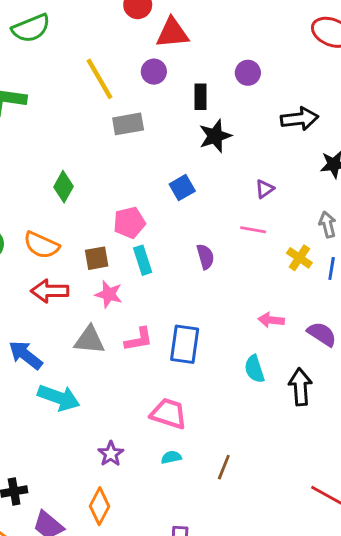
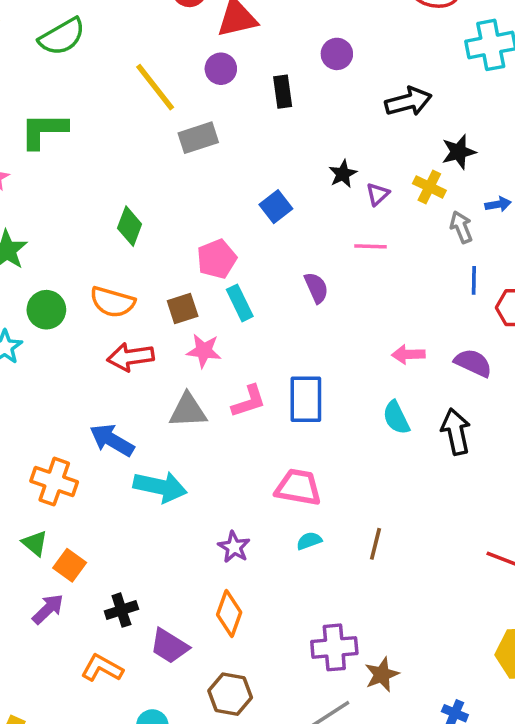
black star: (215, 136) -> (343, 174), moved, size x0.7
yellow cross: (299, 258) -> (429, 187), moved

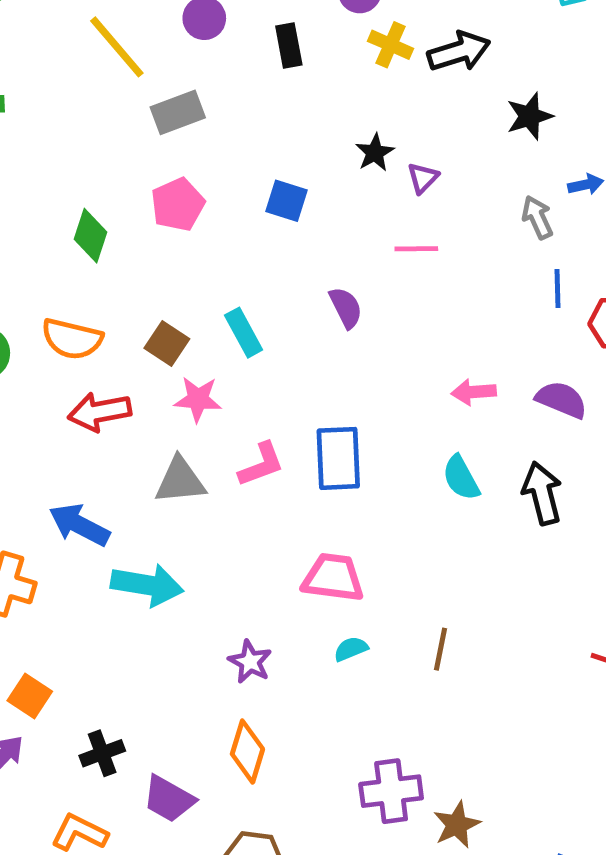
yellow cross: (429, 187) -> (391, 45), moved
blue square: (276, 207) -> (286, 201), turned -32
pink pentagon: (217, 259) -> (178, 204), moved
brown square: (183, 309) -> (167, 343), turned -36

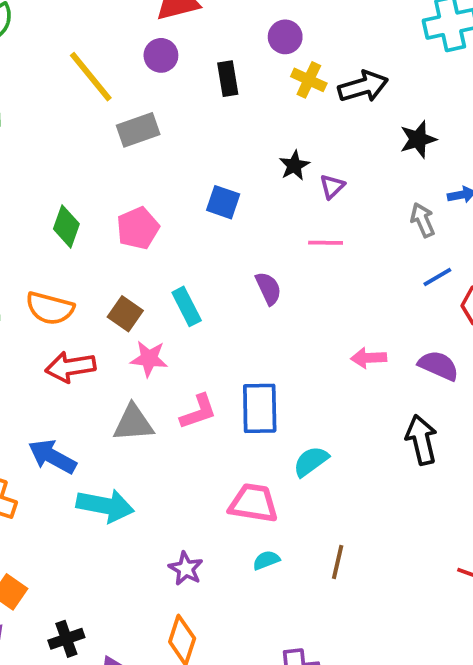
pink pentagon: (178, 204) -> (138, 228), moved
blue line: (558, 289) -> (437, 277), turned 60
cyan semicircle: (461, 478) -> (311, 461), moved, turned 81

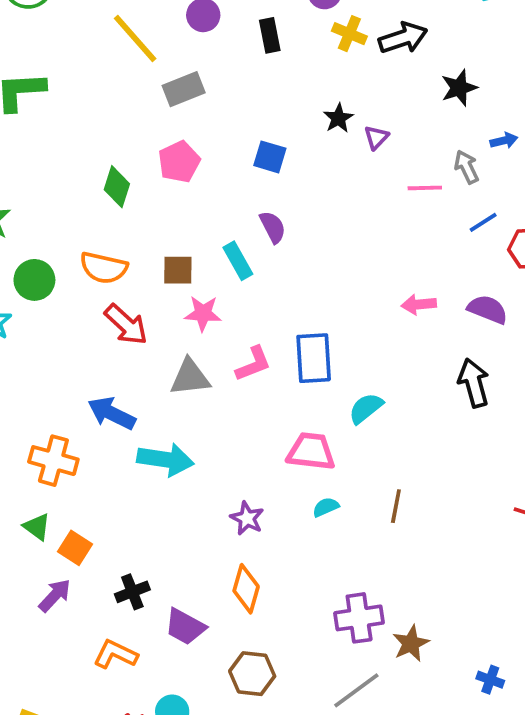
pink pentagon: (138, 228) -> (179, 162), moved
pink line: (326, 243) -> (425, 188), moved
purple semicircle: (268, 288) -> (273, 227), moved
brown square: (125, 314) -> (178, 270), turned -32
red arrow: (70, 367) -> (126, 325), turned -126

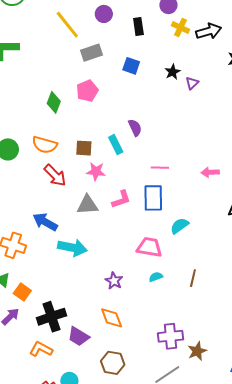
blue square: (270, 157) -> (131, 66), moved
pink line: (425, 188) -> (160, 168), moved
orange diamond: (246, 589) -> (112, 318), turned -40
black cross: (132, 592) -> (51, 317), size x1.6

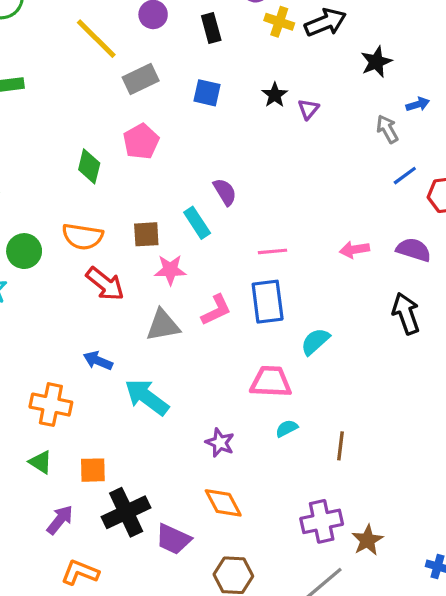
blue arrow: (45, 222) -> (98, 361), size x0.7
cyan arrow: (72, 248) -> (147, 397), turned -148
brown line: (193, 278) -> (340, 446), moved
orange square: (22, 292) -> (93, 470), moved, turned -30
orange L-shape: (41, 349) -> (80, 572), moved

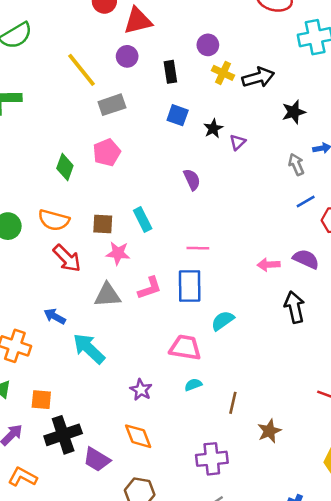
blue square: (207, 93) -> (178, 115), moved
purple semicircle: (225, 192) -> (192, 180), moved
pink arrow: (354, 250) -> (269, 265), moved
brown star: (367, 540) -> (269, 431), moved

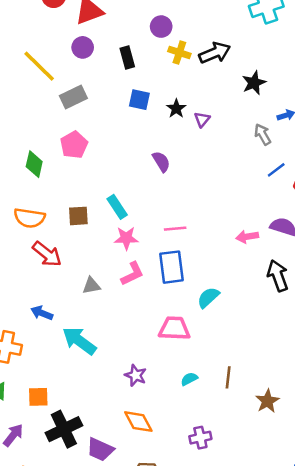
pink star: (118, 253) -> (126, 238), moved
gray triangle: (107, 295) -> (91, 286), size x0.7
cyan semicircle: (193, 385) -> (189, 379), moved
purple cross: (212, 459) -> (200, 438), moved, size x0.7

